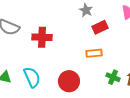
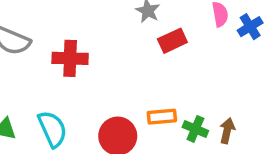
orange rectangle: (94, 53) -> (162, 117), moved

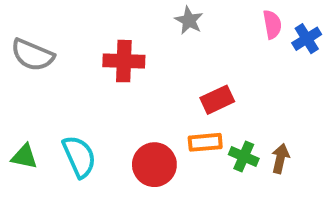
red rectangle: (172, 41) -> (217, 100), moved
red cross: (70, 58) -> (124, 61), moved

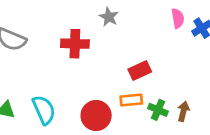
gray star: (189, 20) -> (109, 17), moved

